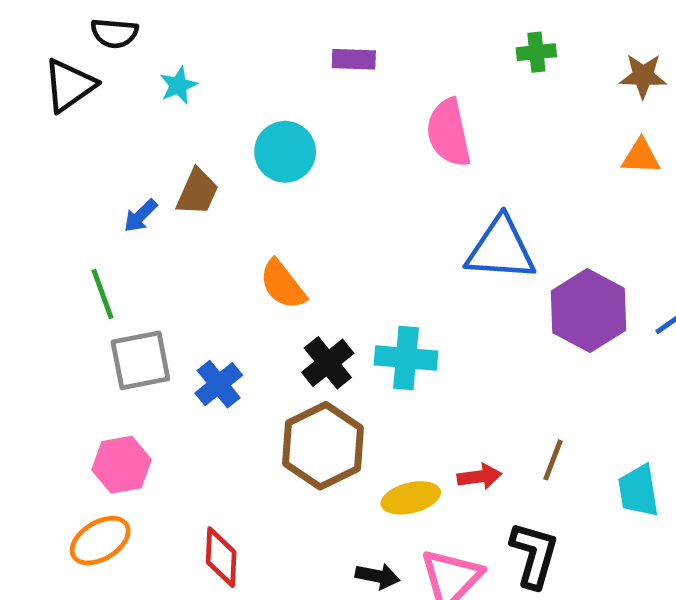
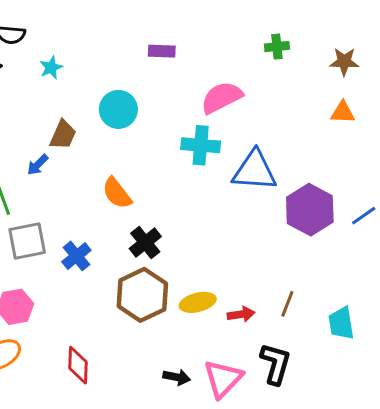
pink semicircle: (449, 133) -> (222, 97), turned 75
blue arrow: (140, 216) -> (38, 165), moved
cyan cross: (406, 358) -> (201, 145), moved
yellow ellipse: (411, 498) -> (198, 302), moved

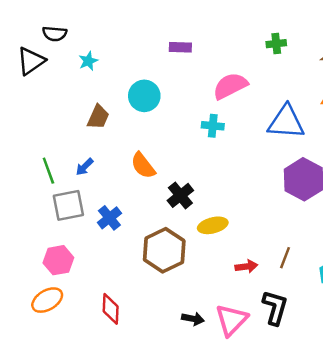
cyan cross: (201, 145) -> (213, 126), size x0.7
blue arrow: (38, 165) -> (85, 167), moved
blue triangle: (254, 171) -> (286, 122), moved
black cross: (145, 243) -> (180, 195), moved
yellow ellipse: (198, 302) -> (213, 225), moved

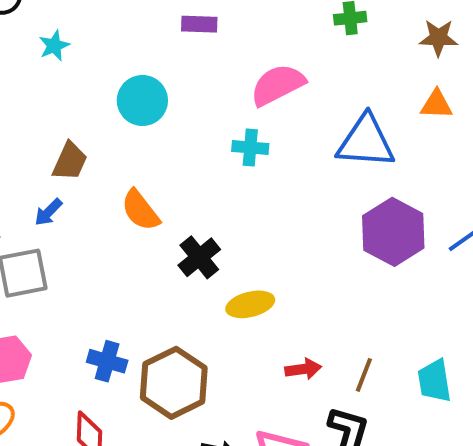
brown trapezoid: (98, 117) -> (70, 161), moved
blue cross: (109, 218) -> (107, 361), moved, turned -35
brown hexagon: (164, 250) -> (174, 383), moved
brown line: (285, 258) -> (364, 375), moved

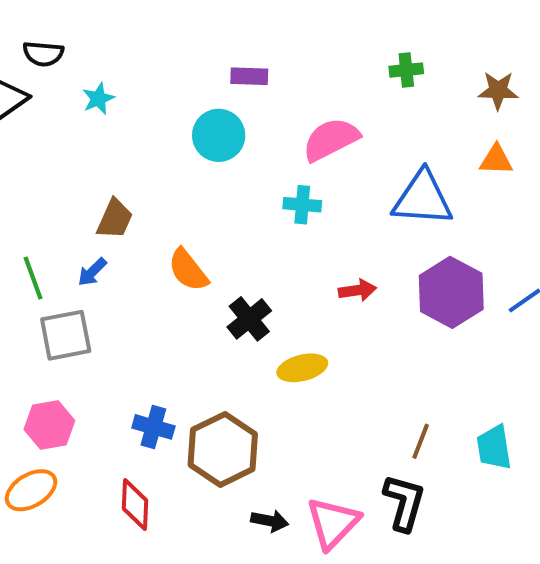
cyan circle: (142, 101) -> (219, 135), moved
red arrow: (303, 369) -> (357, 290), moved

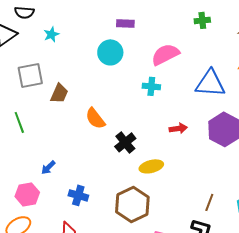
blue arrow: (92, 272) -> (48, 167), moved
gray square: (66, 335) -> (30, 75), moved
brown hexagon: (223, 449) -> (132, 204), moved

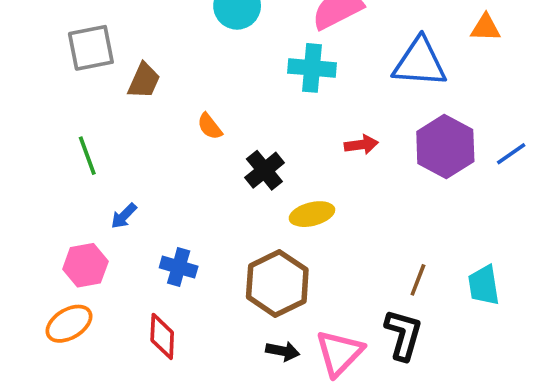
cyan cross: (151, 86) -> (312, 68), size x1.4
orange semicircle: (95, 118) -> (210, 126), size x0.7
green line: (19, 122) -> (87, 156), moved

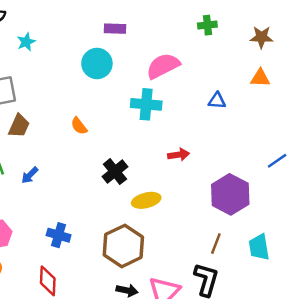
blue triangle: (420, 62) -> (217, 101), size x0.5
brown trapezoid: (144, 81) -> (19, 126), moved
orange semicircle: (210, 126) -> (79, 126), moved
purple hexagon: (445, 146) -> (230, 194), moved
blue arrow: (124, 216) -> (30, 175), moved

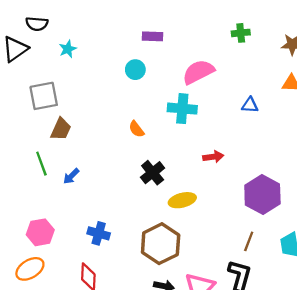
cyan circle: (97, 63) -> (135, 70), size x0.7
orange semicircle: (79, 126) -> (136, 129), moved

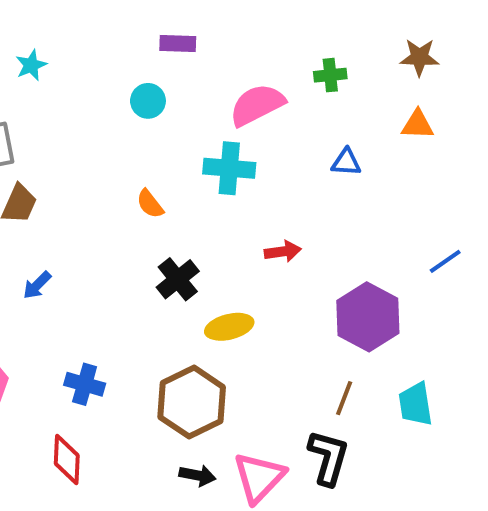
green cross: (241, 33) -> (330, 75), moved

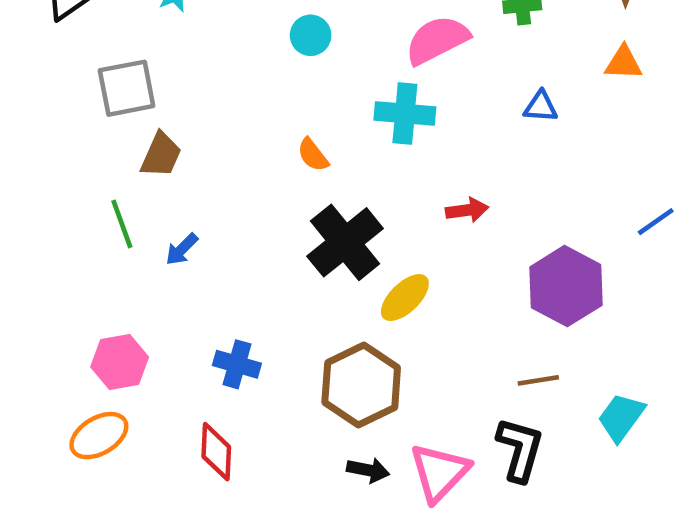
black cross: (178, 279) -> (345, 242), size x1.5
yellow ellipse: (229, 327) -> (405, 298), turned -30
brown line: (344, 398) -> (538, 380), turned 60
cyan trapezoid: (416, 404) -> (621, 417), moved, turned 45

